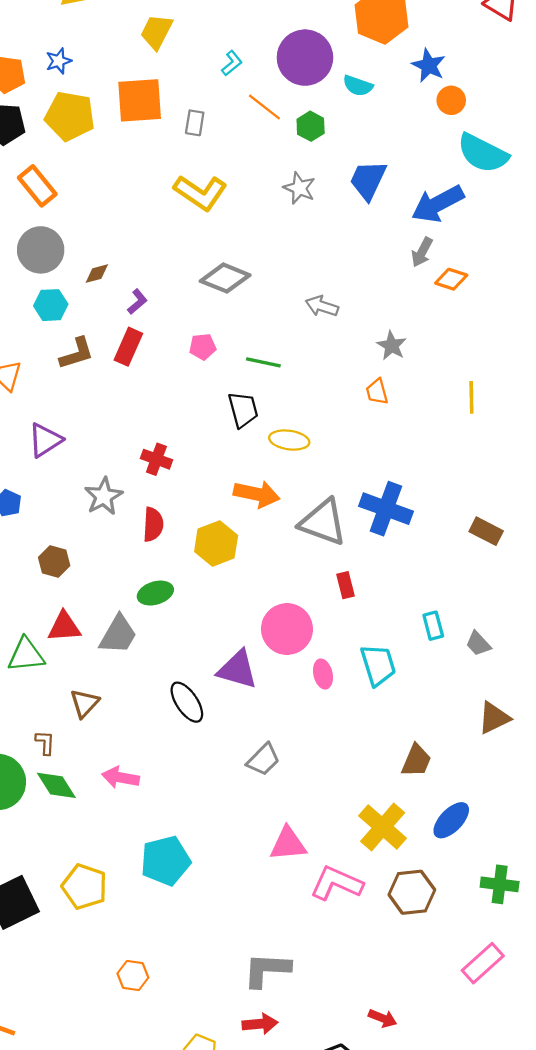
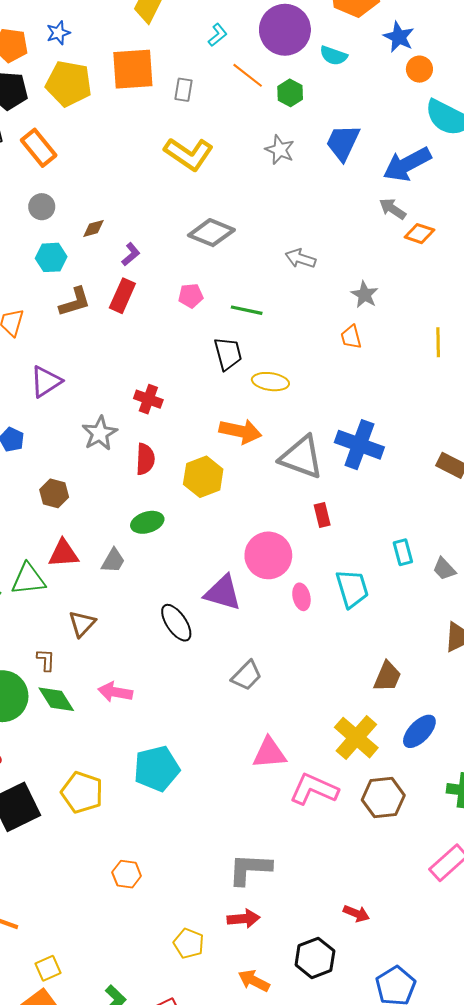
gray circle: (41, 250) -> (42, 207), size x0.6
gray arrow: (422, 252) -> (393, 209), turned 96
gray trapezoid: (118, 635) -> (113, 561), size x0.7

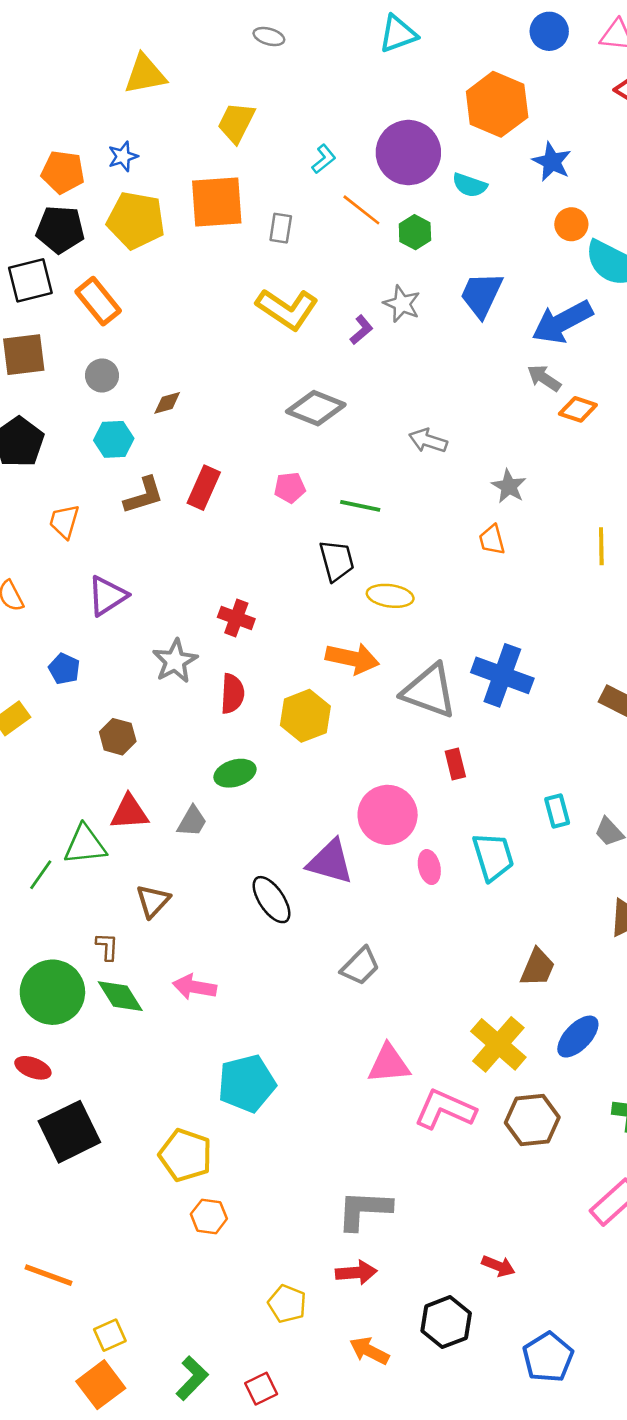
orange circle: (419, 69) -> (571, 224), moved
purple L-shape: (131, 254) -> (361, 330), moved
yellow pentagon: (82, 792) -> (185, 1155), moved

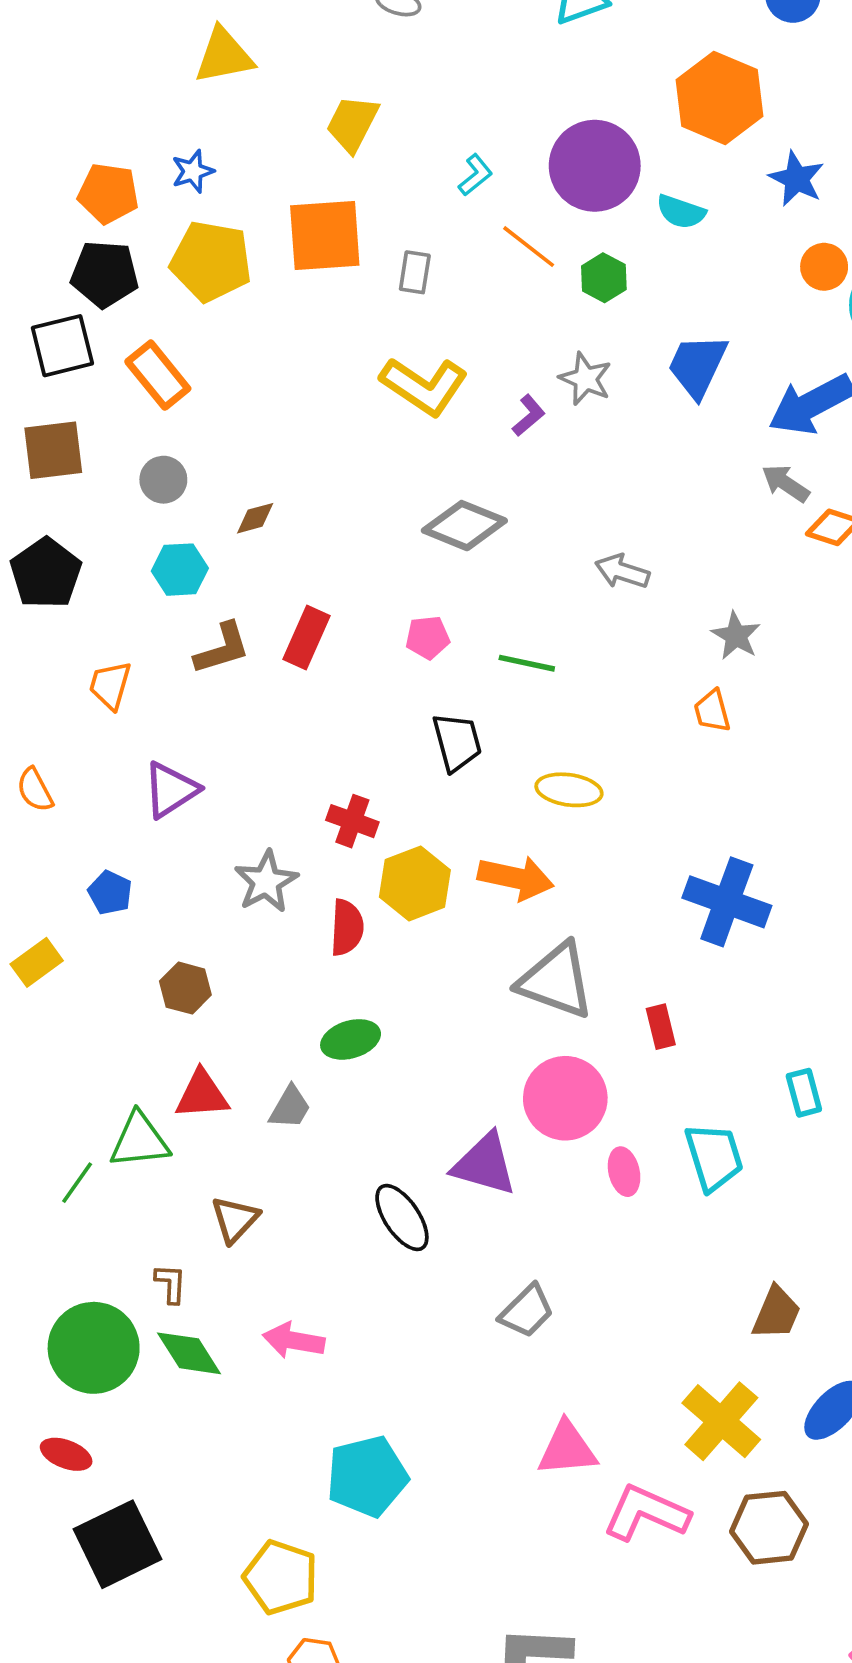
black trapezoid: (337, 561) -> (457, 742), moved
gray triangle: (429, 691) -> (556, 981), moved
yellow hexagon: (305, 716) -> (415, 883), moved

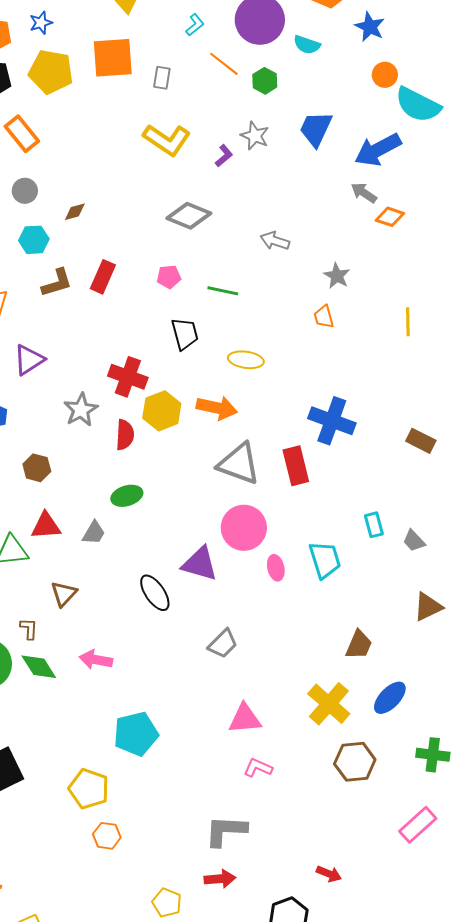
red cross: (352, 821) -> (128, 377), size x1.4
red rectangle: (661, 1027) -> (296, 466), moved, size x1.6
pink L-shape: (646, 1513) -> (258, 768), moved, size x0.6

